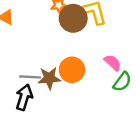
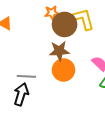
brown star: (49, 78) -> (59, 51), moved

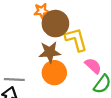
yellow L-shape: (84, 19) -> (76, 40), moved

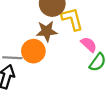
orange circle: (54, 73) -> (33, 51), moved

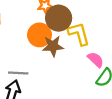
orange circle: (33, 51) -> (40, 35), moved

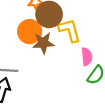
pink semicircle: (96, 60) -> (87, 57), turned 42

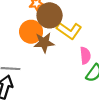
yellow L-shape: (70, 30) -> (69, 31), turned 140

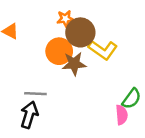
pink semicircle: (85, 56) -> (122, 115), moved

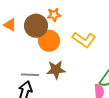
brown circle: (80, 32) -> (36, 26), moved
brown star: (74, 64) -> (56, 70), moved

